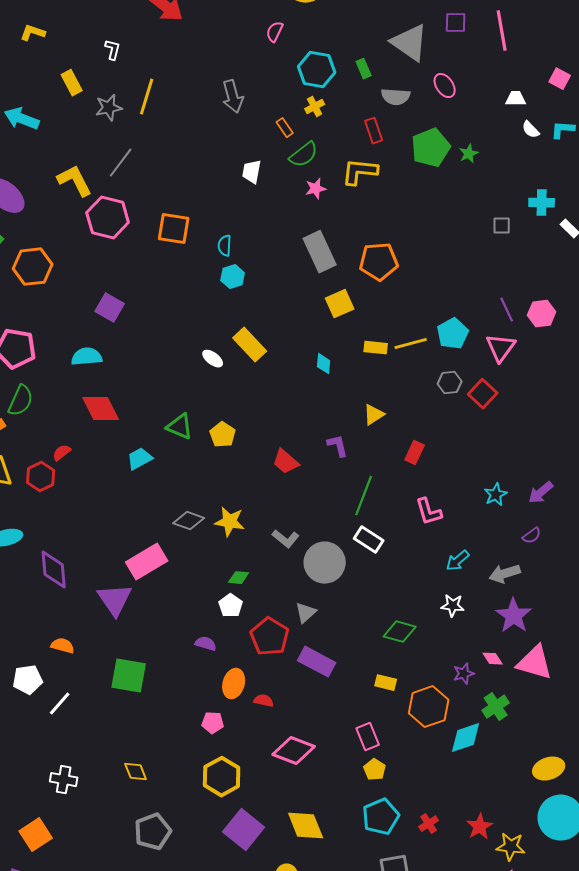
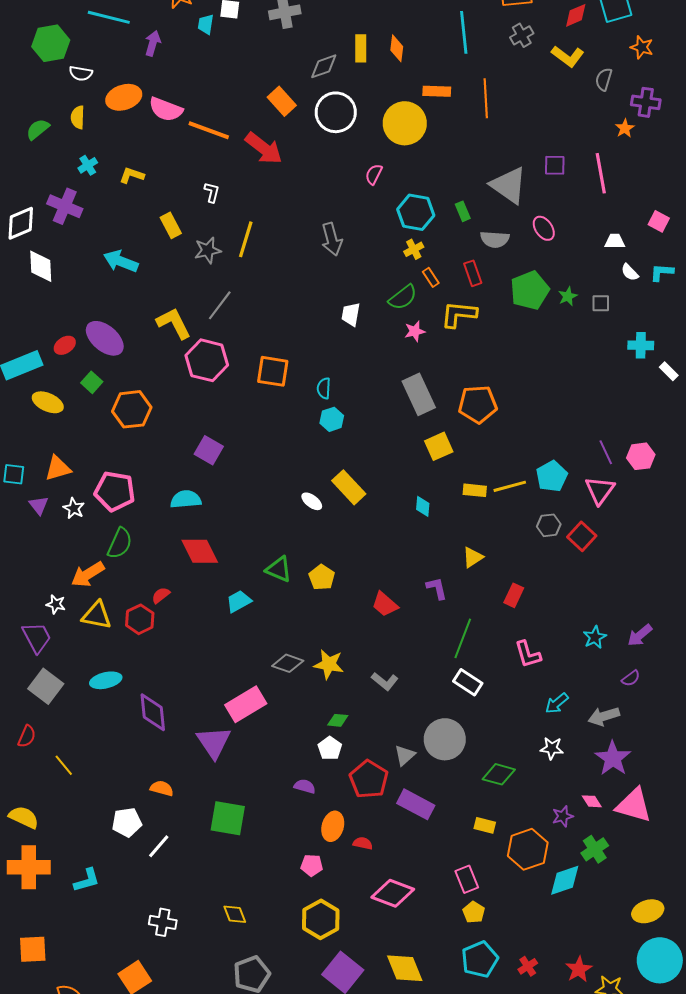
orange rectangle: (285, 128) -> (431, 277), moved
gray square: (502, 226) -> (601, 303), moved
gray circle: (325, 563) -> (445, 739), moved

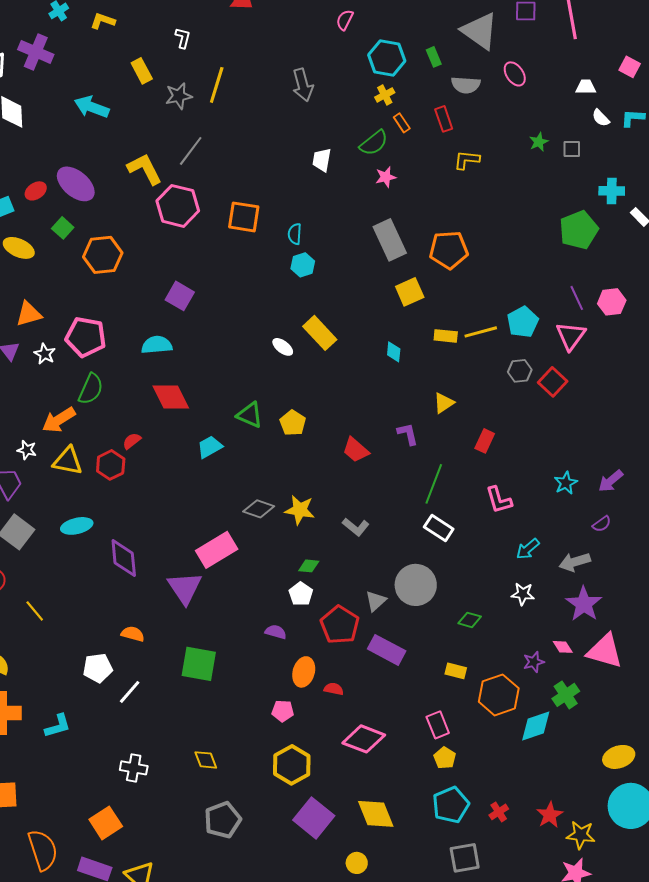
green pentagon: (530, 290) -> (579, 230), moved
yellow L-shape: (459, 314) -> (467, 160), moved, size x0.7
green diamond: (499, 774) -> (470, 620), size x0.7

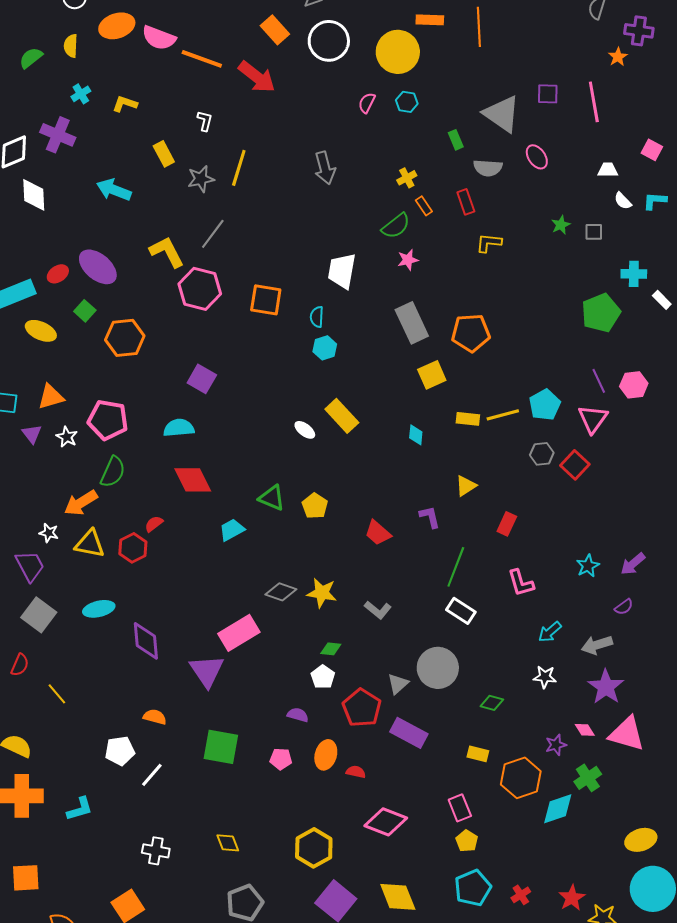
cyan hexagon: (387, 58) -> (407, 102), moved, size x0.6
white trapezoid: (322, 160) -> (342, 271), moved, size x1.5
pink pentagon: (283, 711) -> (281, 759), moved

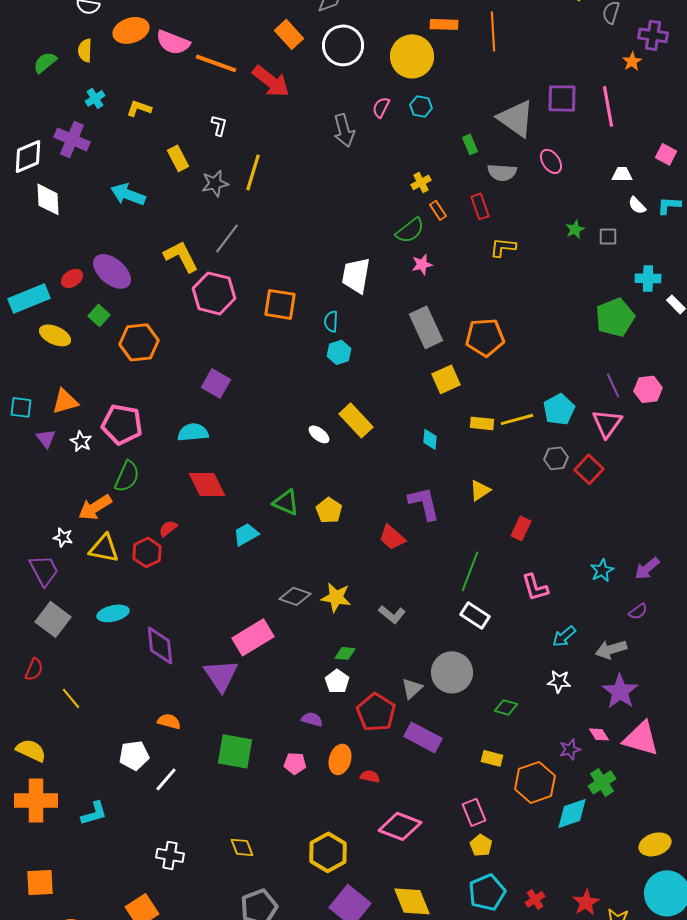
purple square: (548, 94) -> (562, 98), size x1.4
gray arrow: (325, 168) -> (344, 130), moved
purple L-shape: (430, 517) -> (424, 503), moved, size x1.5

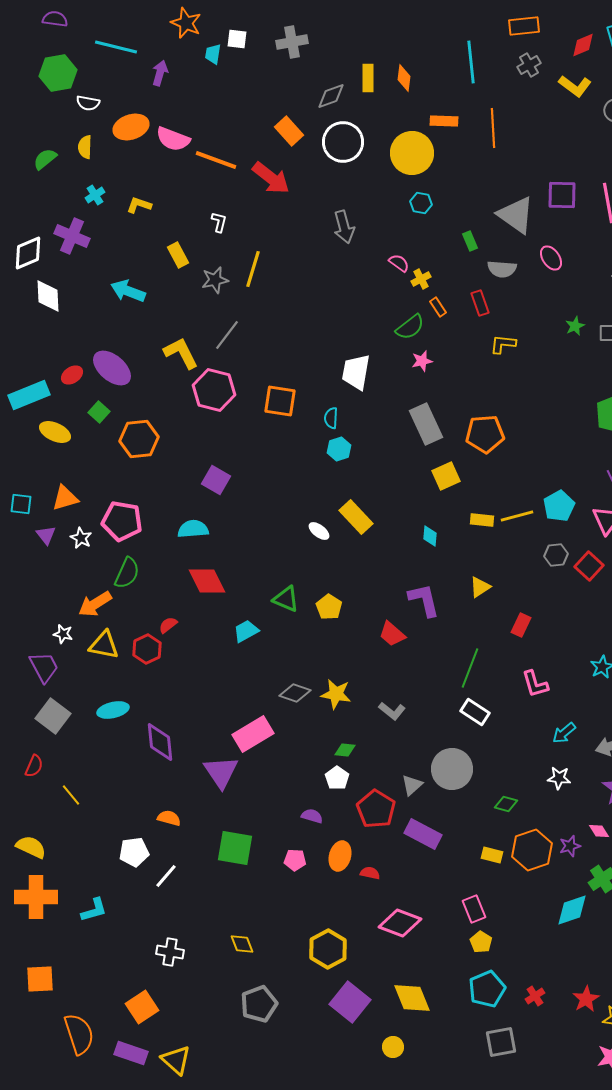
pink semicircle: (381, 107) -> (399, 263), moved, turned 100
orange hexagon: (535, 782) -> (532, 850), moved

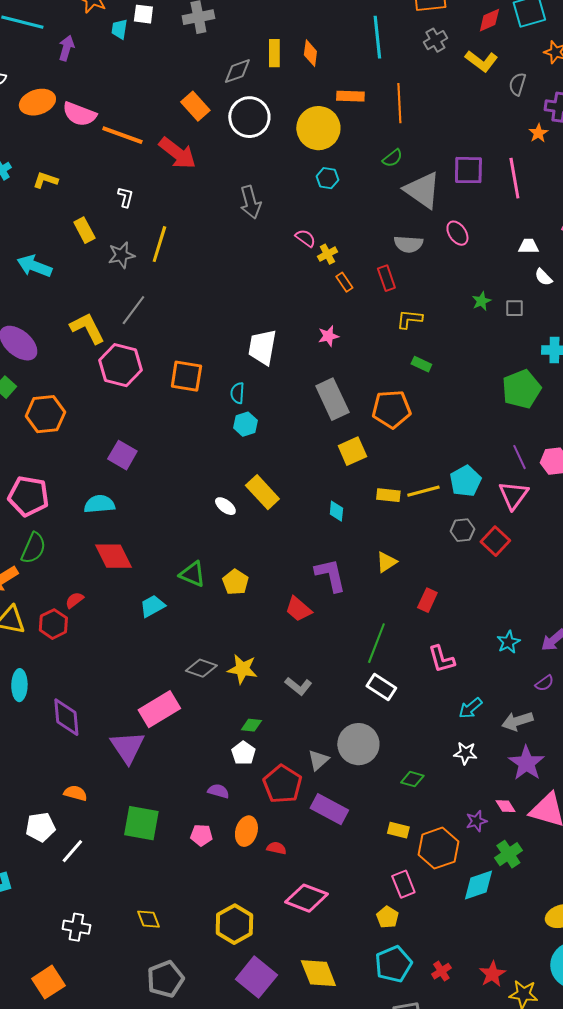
green rectangle: (470, 241) -> (421, 364), moved, turned -42
green semicircle: (410, 327) -> (392, 158), moved, size x0.7
cyan ellipse: (113, 710) -> (19, 685), turned -76
orange hexagon: (532, 850) -> (438, 848), moved
pink rectangle: (474, 909) -> (403, 884), moved

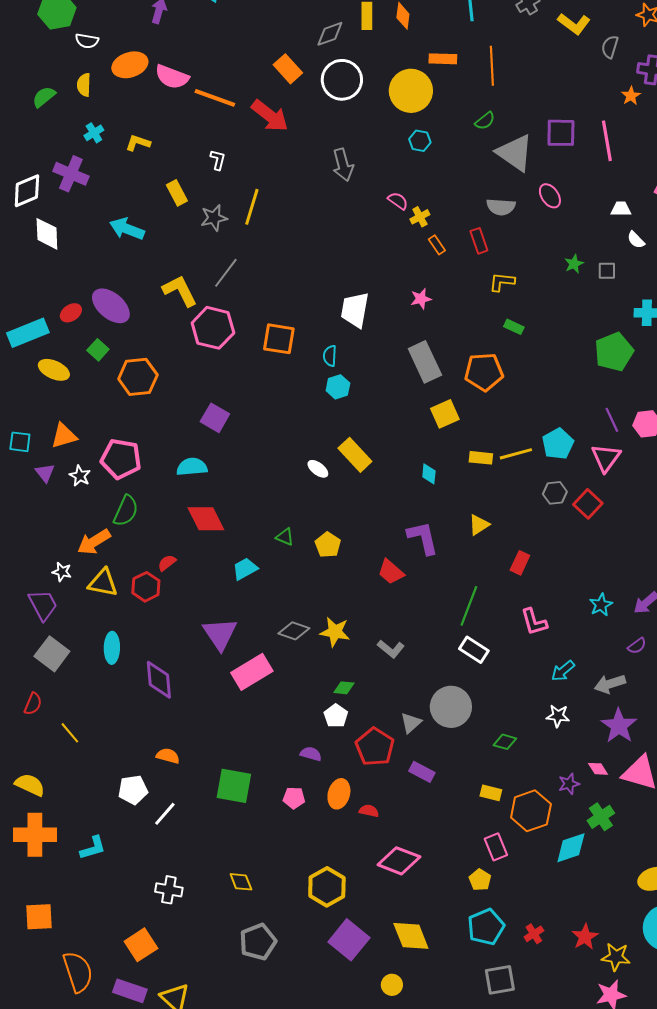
green triangle: (192, 574) -> (285, 537), size x0.7
purple triangle: (127, 747) -> (220, 634), moved
purple rectangle: (329, 809) -> (422, 772), size x0.7

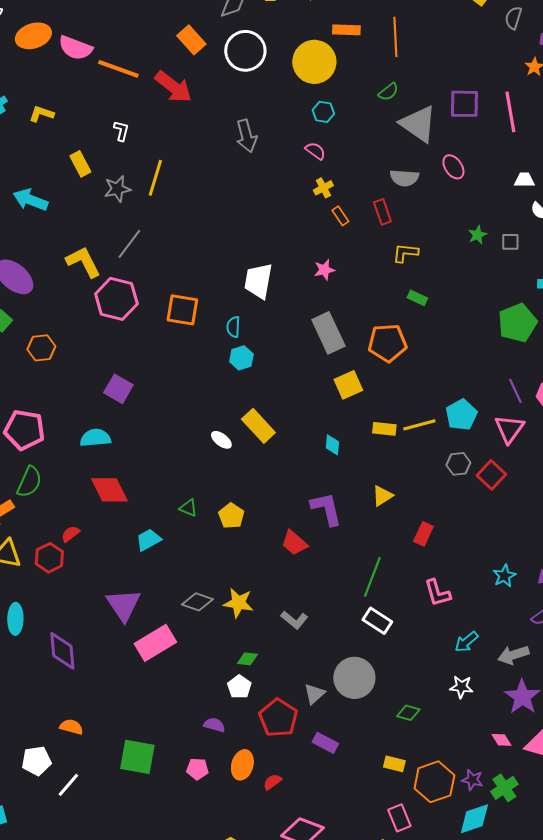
pink semicircle: (398, 201) -> (315, 151), moved
orange hexagon: (138, 377) -> (41, 348), size x0.7
purple star: (569, 784) -> (472, 780), moved, turned 30
red semicircle: (369, 811) -> (272, 782), turned -48

